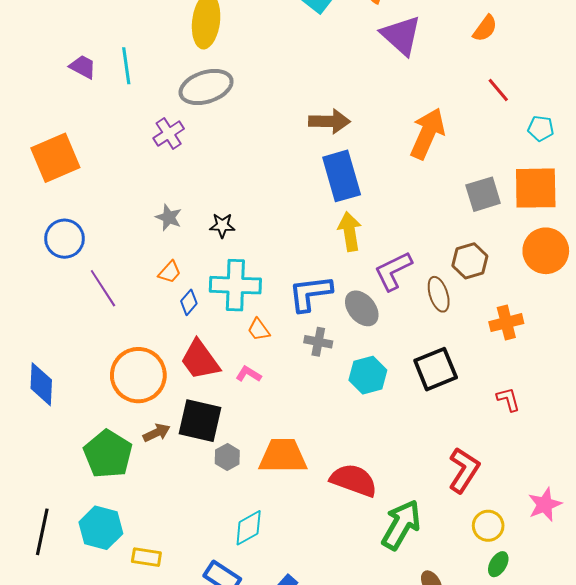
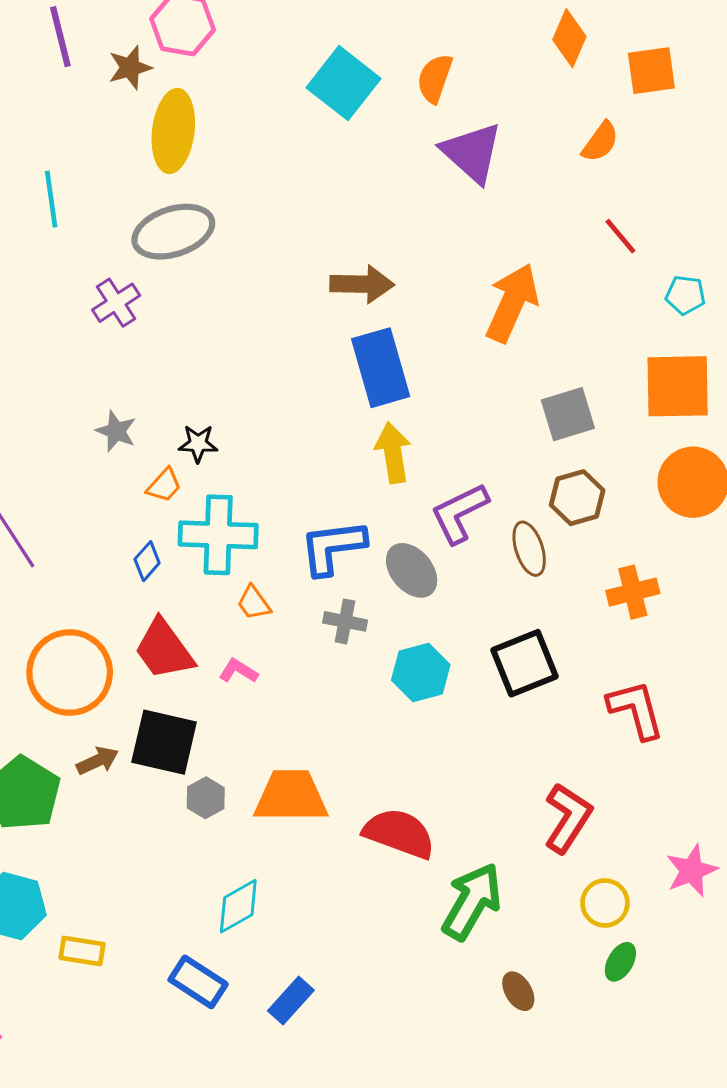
gray square: (483, 194) -> (568, 414), moved
orange trapezoid: (170, 272) -> (164, 485), moved
red L-shape: (508, 399) -> (636, 710), size x1.6

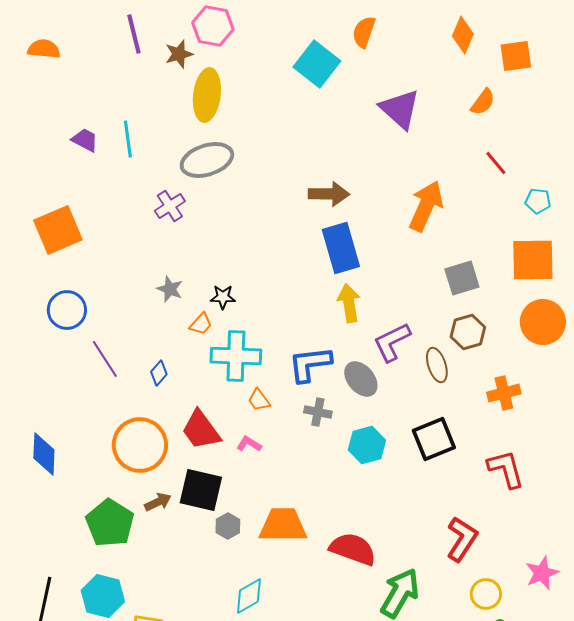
orange semicircle: (435, 78) -> (364, 32), moved
blue diamond: (147, 561) -> (159, 373), moved

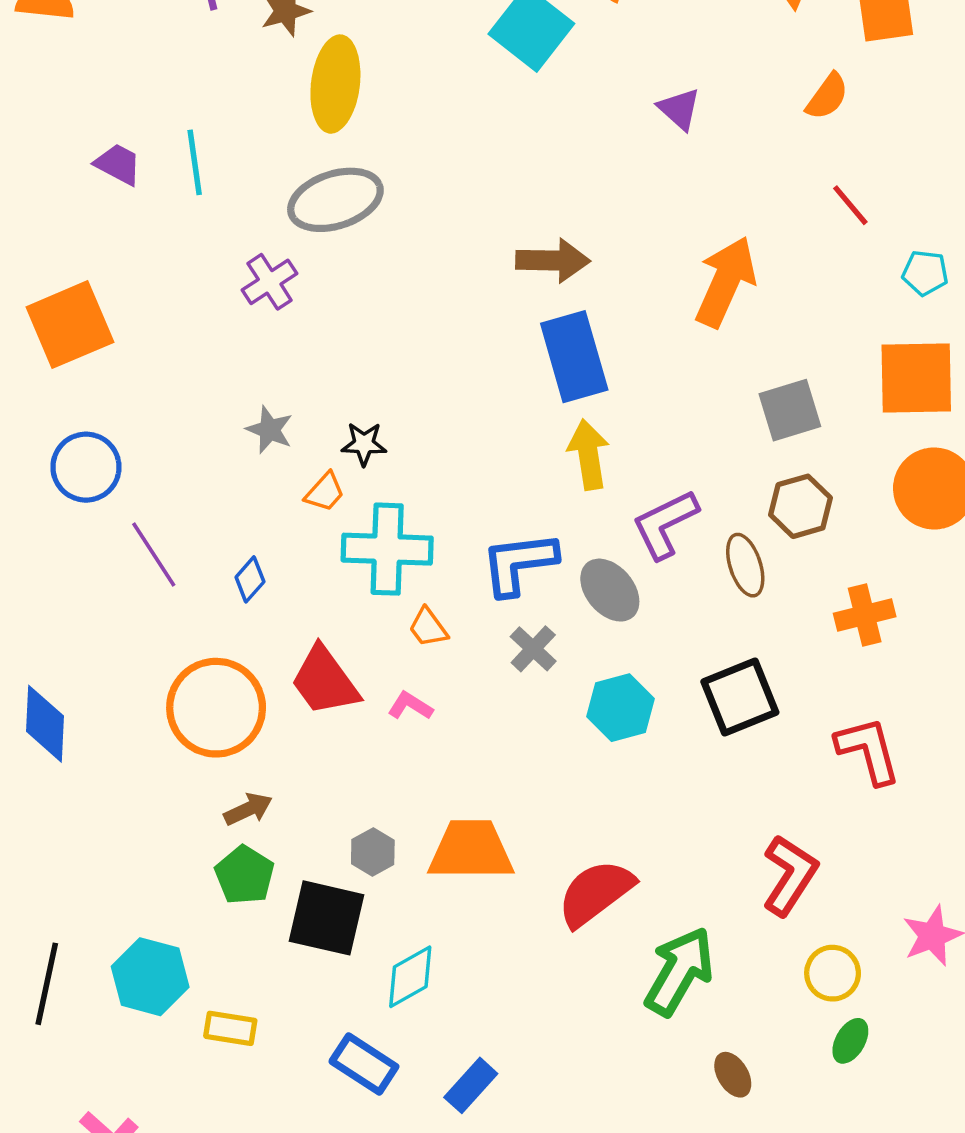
purple triangle: (400, 109) -> (679, 109), size x0.6
gray cross: (318, 412) -> (533, 649), turned 32
black square: (201, 490) -> (327, 918), moved
green pentagon: (110, 523) -> (245, 875), moved, size x0.7
red semicircle: (353, 549) -> (596, 893), turned -57

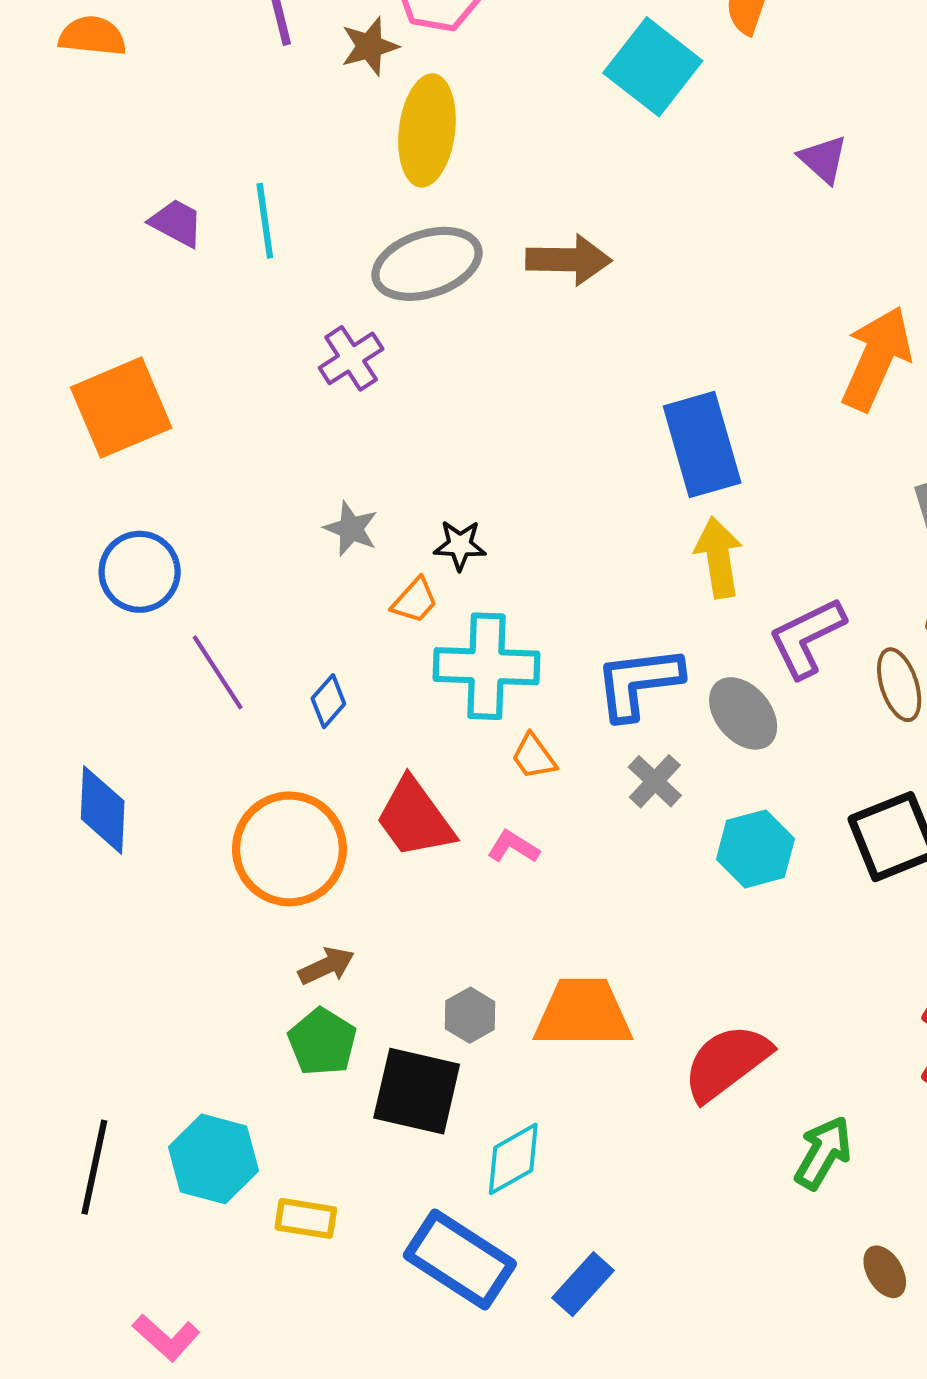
brown arrow: (553, 260) -> (569, 260), moved
blue diamond: (45, 724) -> (103, 810), moved
green arrow: (679, 971) -> (823, 1153), size x0.7
blue rectangle: (364, 1064) -> (460, 1259), size x1.4

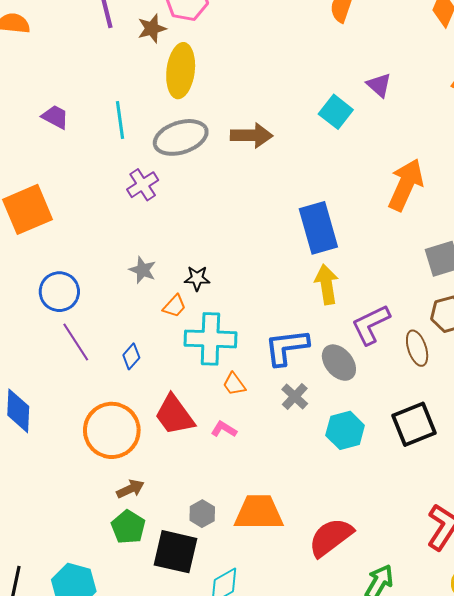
cyan square: (653, 67) -> (336, 112), moved, size x0.7
cyan line: (265, 221) -> (120, 120), moved
blue circle: (140, 572) -> (59, 292), moved

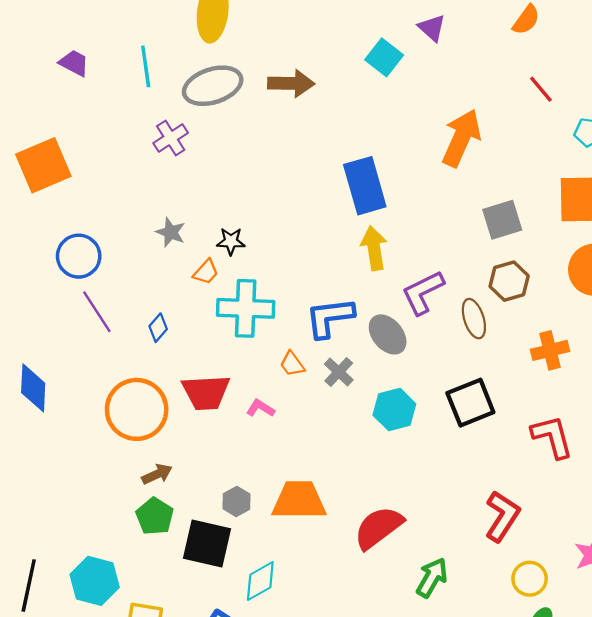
orange trapezoid: (234, 384) -> (292, 364), moved
red trapezoid: (174, 415) -> (206, 392), turned -57

